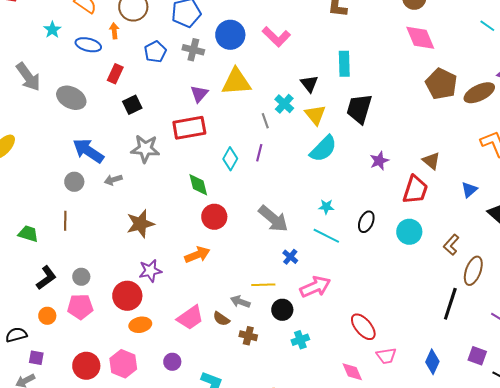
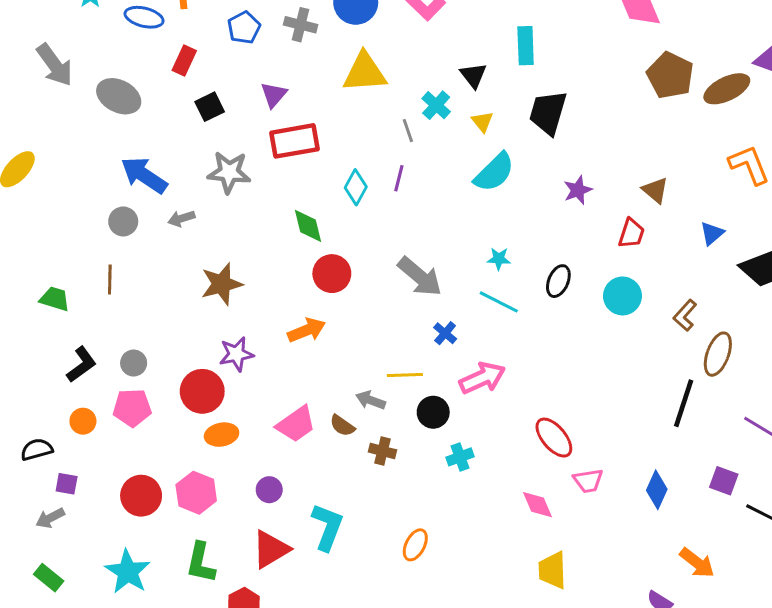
purple triangle: (199, 94) -> (274, 95), moved
yellow triangle: (315, 115) -> (482, 122), size x0.7
red trapezoid: (415, 190) -> (631, 233), size x0.7

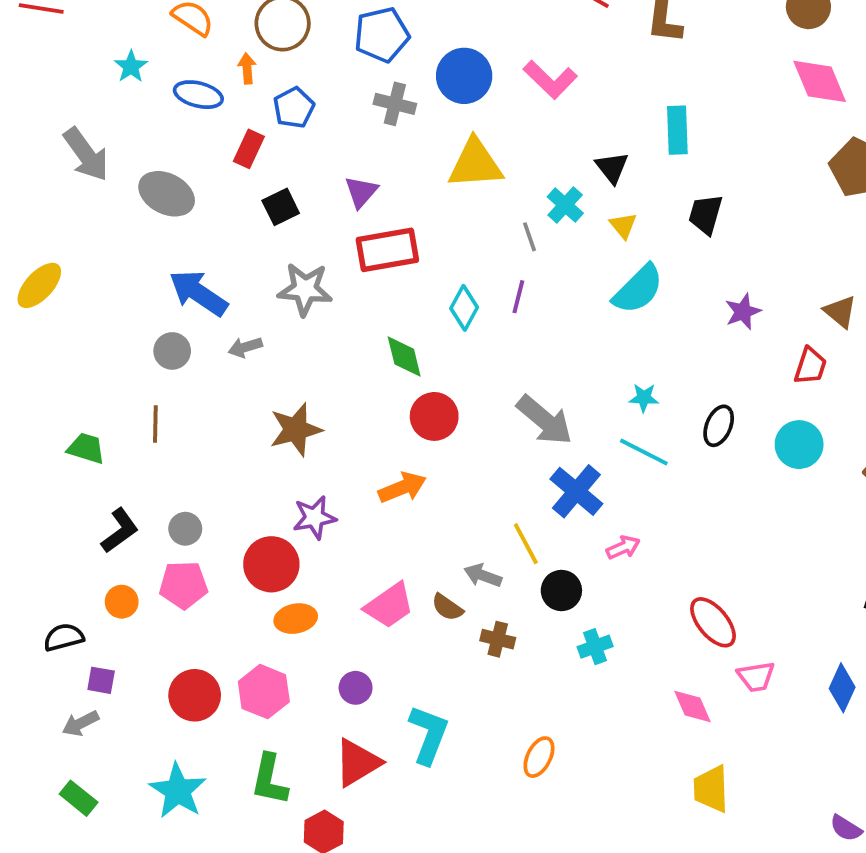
blue pentagon: (244, 28) -> (294, 108), moved
black trapezoid: (548, 113) -> (706, 214), size x0.7
blue cross: (445, 333) -> (576, 491), size x1.8
yellow line: (405, 375) -> (526, 544), turned 64
pink arrow: (482, 378) -> (623, 547), size x0.6

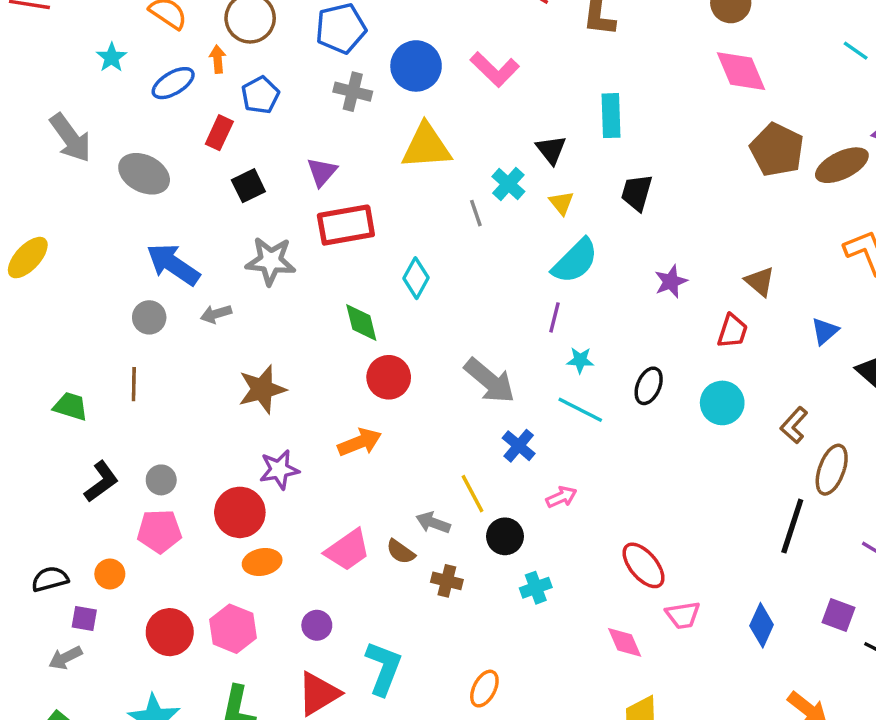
blue ellipse: (198, 95) -> (173, 83), turned -45
purple line: (518, 297) -> (555, 317), moved
blue cross: (576, 491) -> (519, 446), size x0.7
orange circle: (122, 602) -> (110, 574), moved

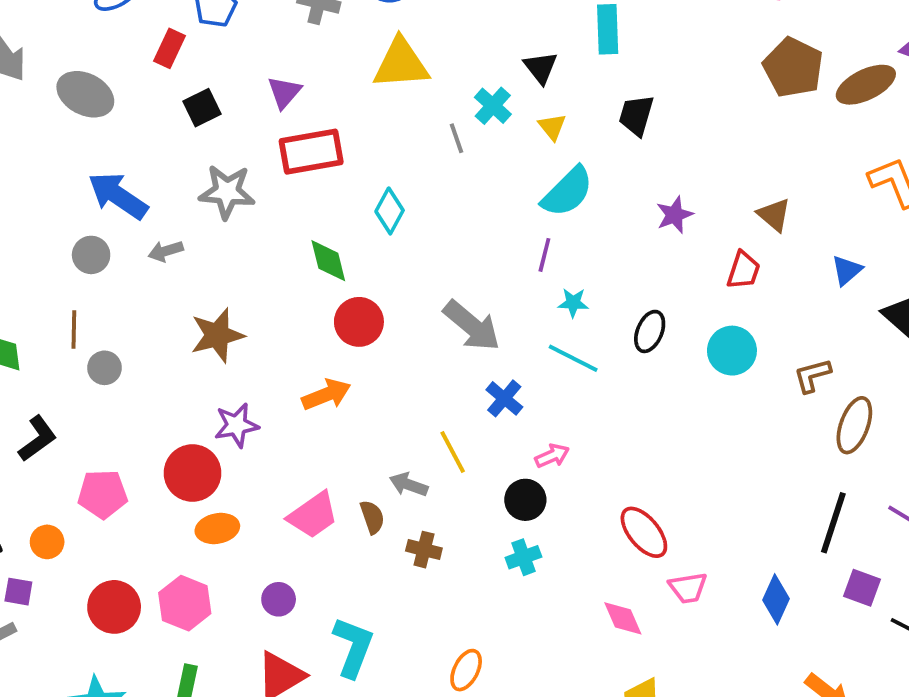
brown L-shape: (794, 425) -> (812, 375), turned 33
gray circle: (161, 480) -> (104, 368), moved
black line: (792, 526) -> (833, 523), moved
black circle: (505, 536) -> (525, 500), moved
brown semicircle: (401, 552) -> (372, 517), turned -144

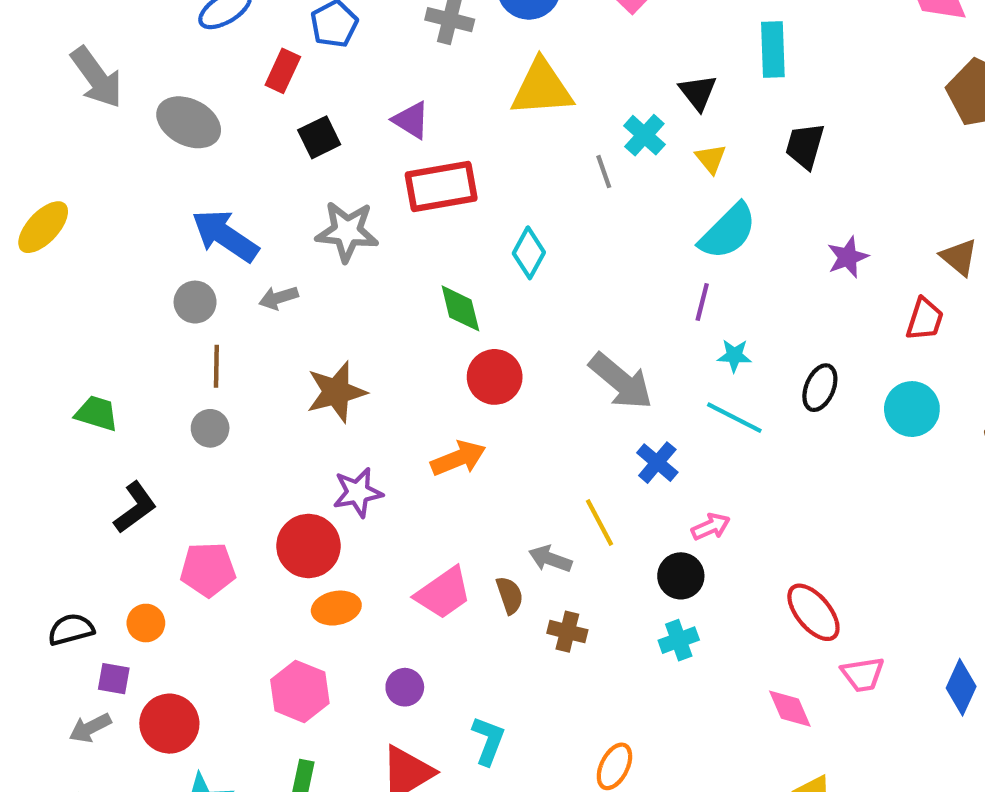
purple triangle: (284, 92) -> (411, 120), turned -39
brown line: (74, 330) -> (216, 366), moved
red circle: (114, 607) -> (169, 724), moved
cyan L-shape: (353, 647) -> (488, 741), size x0.7

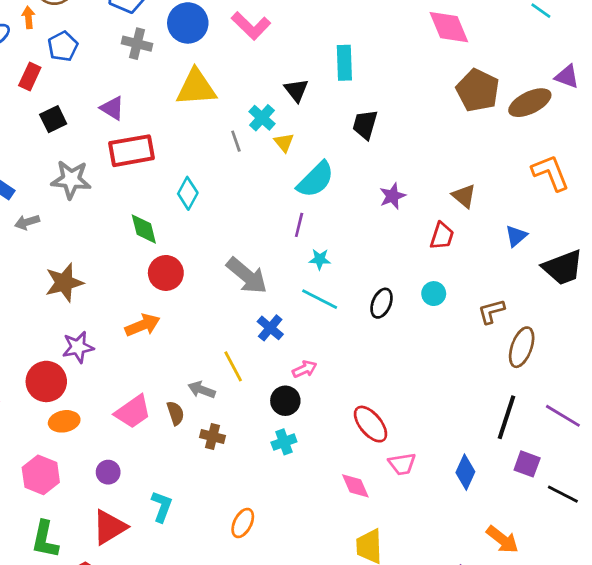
yellow triangle: (711, 159) -> (284, 142), moved
black ellipse: (820, 388) -> (381, 303), moved
cyan circle: (912, 409) -> (434, 294), size x0.7

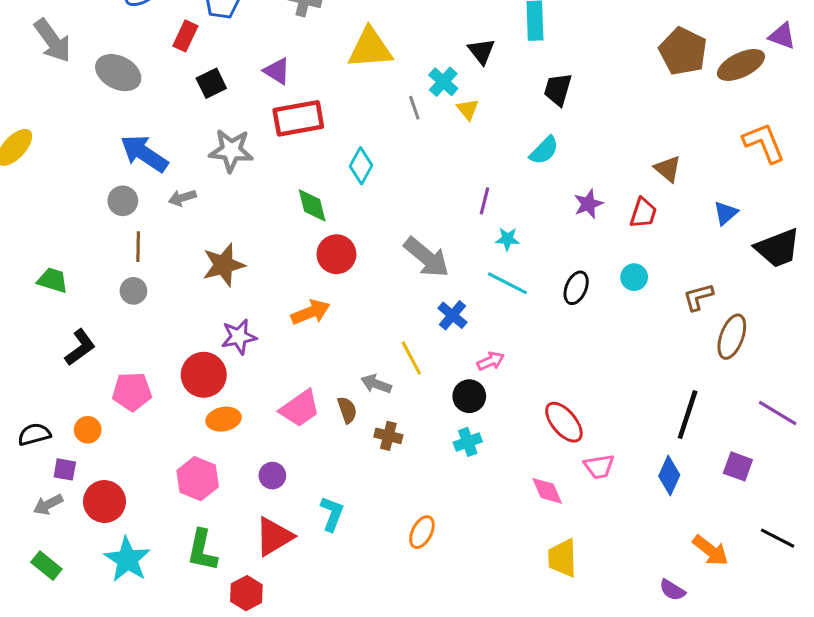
cyan semicircle: (316, 180) -> (544, 150), moved, size x0.7
purple star: (392, 196) -> (588, 204), moved
black line: (507, 417) -> (688, 415), moved
black line: (563, 494) -> (778, 538), moved

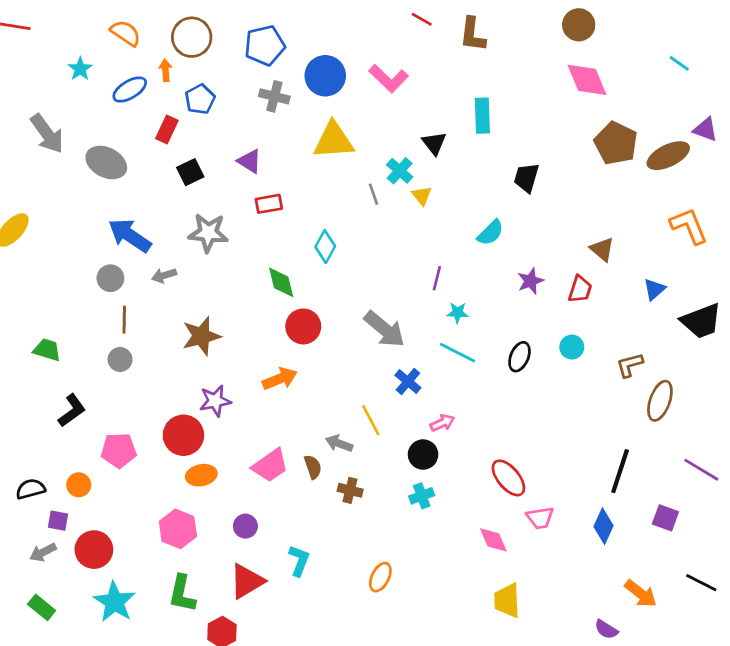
black trapezoid: (558, 89) -> (526, 178), moved
red rectangle: (298, 118) -> (269, 204), size x0.6

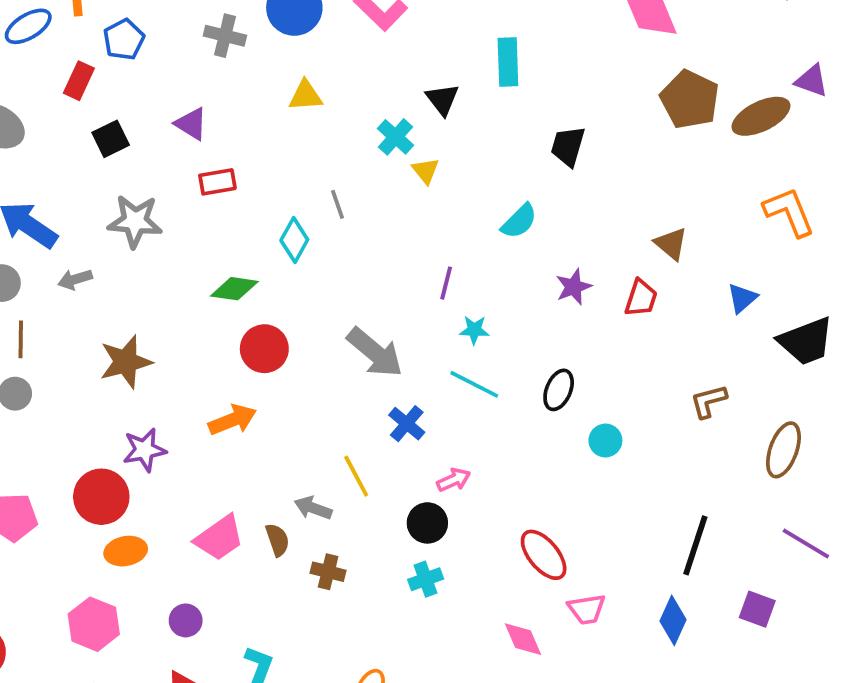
yellow triangle: (334, 140) -> (306, 96), size x0.6
gray line: (373, 194) -> (337, 204), moved
green diamond: (281, 282) -> (234, 289), turned -68
cyan circle: (572, 347) -> (605, 441), moved
brown ellipse: (660, 401) -> (783, 450), moved

